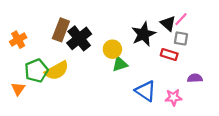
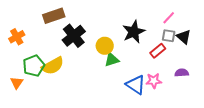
black triangle: (168, 23) -> (184, 37), moved
brown rectangle: (61, 30) -> (54, 16), moved, turned 50
red rectangle: (169, 55) -> (158, 51), turned -56
pink star: (173, 97) -> (154, 81), moved

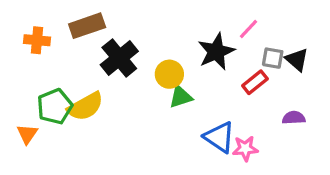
pink line: (169, 18) -> (248, 29), moved
orange cross: (17, 37) -> (37, 40), moved, turned 35
pink star: (154, 81) -> (245, 148), moved

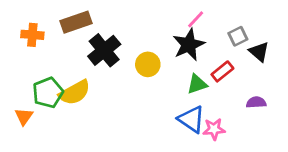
pink line: (248, 29) -> (196, 19), moved
gray square: (273, 58) -> (238, 36), moved, turned -36
green triangle: (181, 97) -> (197, 84), moved

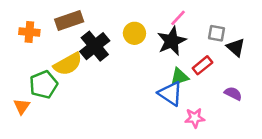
gray square: (238, 36) -> (217, 33), turned 36
yellow circle: (148, 64) -> (134, 33), moved
yellow semicircle: (75, 93) -> (68, 64), moved
purple semicircle: (256, 102) -> (233, 94), turned 30
blue triangle: (191, 119) -> (170, 94), moved

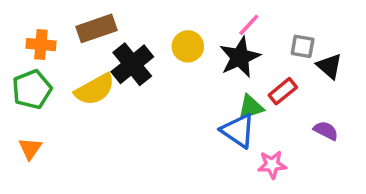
green pentagon: (43, 85) -> (32, 89), moved

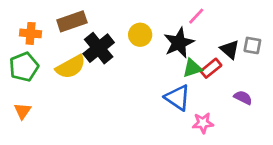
pink line: (249, 25) -> (196, 16), moved
gray square: (303, 46) -> (252, 45), moved
black triangle: (329, 66) -> (230, 49), moved
green triangle: (251, 107) -> (192, 68), moved

